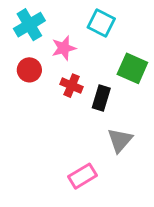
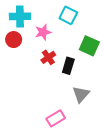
cyan cross: (29, 25) -> (20, 16), turned 30
red circle: (29, 70) -> (14, 40), moved
red cross: (72, 86) -> (48, 57), turned 32

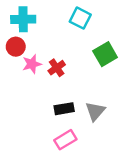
pink star: (43, 32) -> (32, 64), moved
green square: (89, 46) -> (105, 54), turned 36
black rectangle: (68, 66) -> (64, 109), moved, turned 63

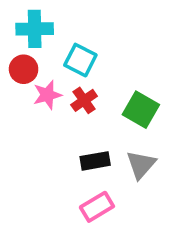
cyan square: (80, 18) -> (80, 60), moved
green square: (105, 54) -> (141, 110), moved, turned -30

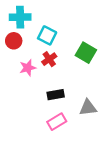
pink star: (47, 95) -> (28, 68), moved
green square: (141, 110) -> (86, 53), moved
gray triangle: (141, 165) -> (88, 108), moved, turned 42

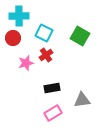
green square: (86, 53) -> (80, 36), moved

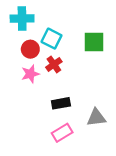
green square: (80, 36) -> (94, 42), turned -30
red circle: (13, 38) -> (30, 49), moved

